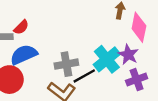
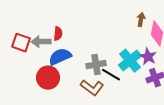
red semicircle: (21, 27) -> (58, 34), turned -40
black line: (84, 76) -> (111, 75), turned 60

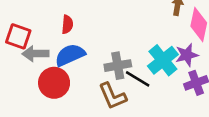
gray arrow: (41, 42) -> (35, 54), moved
purple star: (148, 57) -> (187, 55), turned 30
brown L-shape: (92, 88) -> (112, 96), turned 30

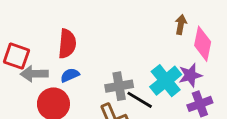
red semicircle: (67, 24) -> (67, 44), size x1.5
blue semicircle: (70, 55) -> (70, 75), size x0.6

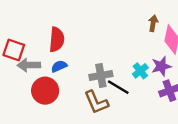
cyan cross: (166, 81) -> (140, 71), size x0.6

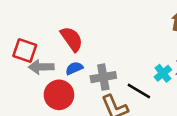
red semicircle: (57, 39) -> (72, 39), turned -40
gray cross: (101, 76) -> (103, 77), moved

